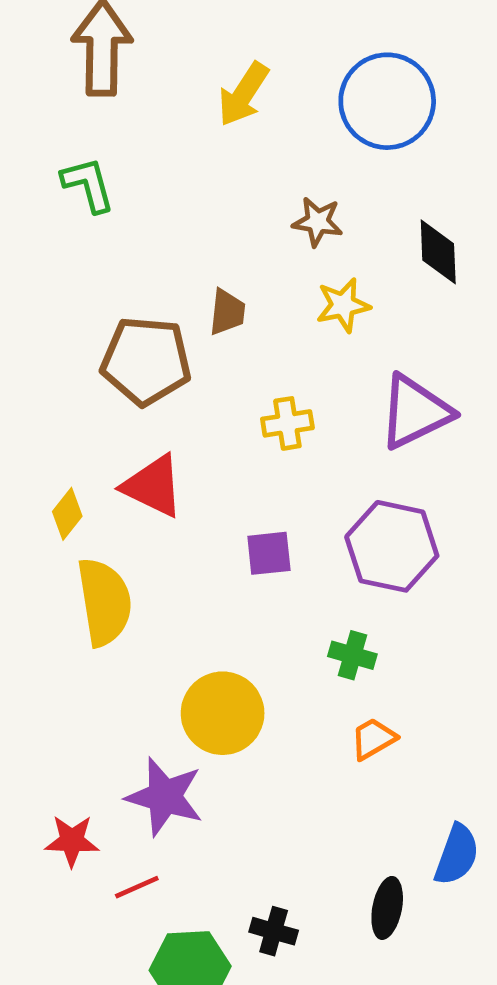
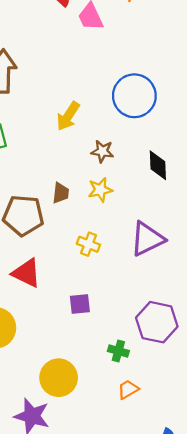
yellow arrow: (243, 94) -> (68, 116), moved
yellow star: (343, 305) -> (100, 190), moved
yellow cross: (287, 423) -> (88, 244), turned 30
purple hexagon: (392, 546) -> (157, 322), moved

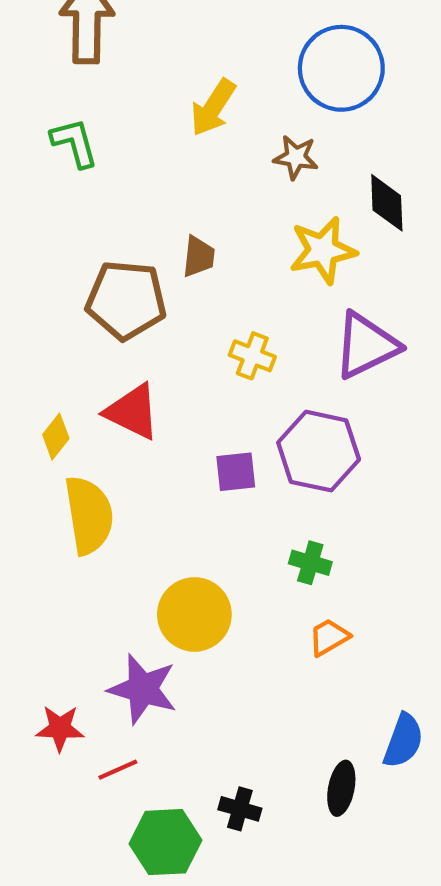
brown star: (102, 151) -> (296, 157), moved
yellow star: (100, 190) -> (323, 250), moved, size x1.4
purple hexagon: (157, 322) -> (319, 451), moved

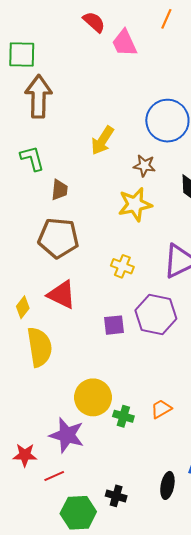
yellow star: (323, 250) -> (135, 204), moved
brown trapezoid: (199, 257) -> (59, 190), moved
green cross: (310, 563) -> (123, 416), moved

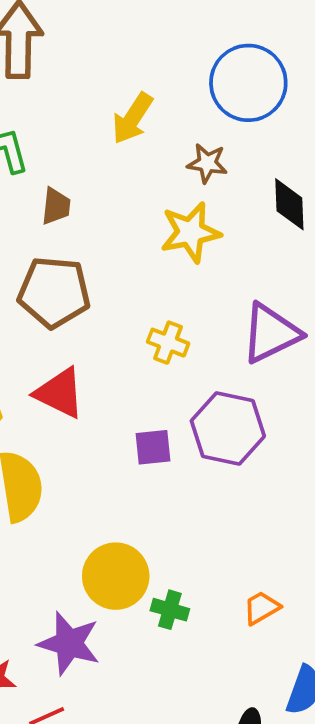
orange trapezoid: (161, 409) -> (261, 608), moved

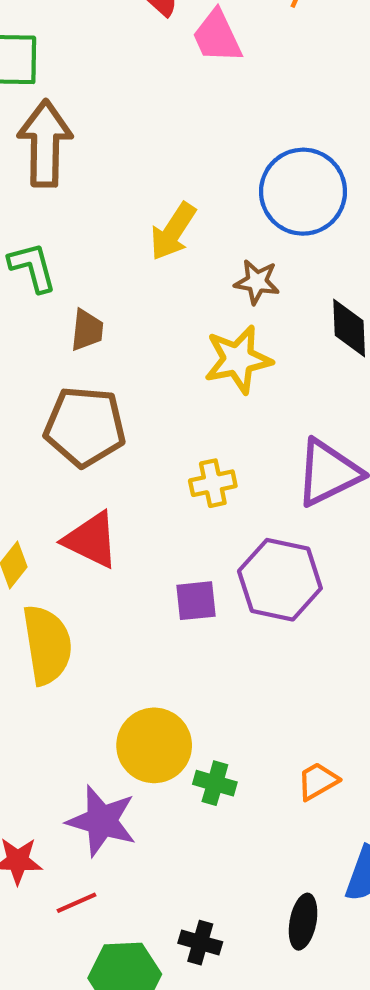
yellow cross: (168, 343) -> (213, 483), turned -33

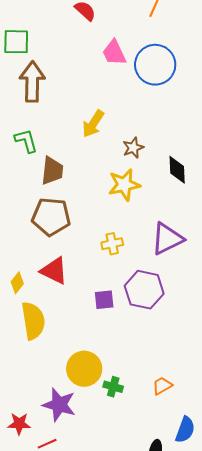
pink trapezoid: (217, 36) -> (114, 53), moved
blue circle: (303, 192) -> (155, 65), moved
brown star: (257, 282) -> (133, 148), turned -30
brown trapezoid: (87, 330) -> (52, 171), size x1.4

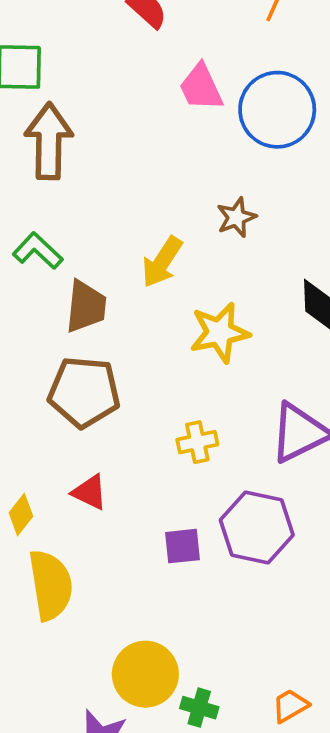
yellow arrow: (93, 124) -> (162, 262), moved
green L-shape: (26, 141) -> (38, 251), turned -32
brown star: (133, 148) -> (236, 217), moved
red triangle: (54, 271) -> (90, 492), size x0.7

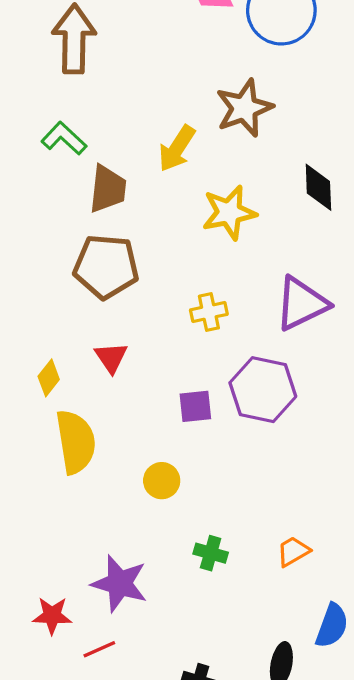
brown star: (236, 217) -> (244, 108), size x1.6
red triangle: (90, 492) -> (111, 358), turned 30
yellow circle: (145, 674) -> (162, 481), moved, size x0.6

